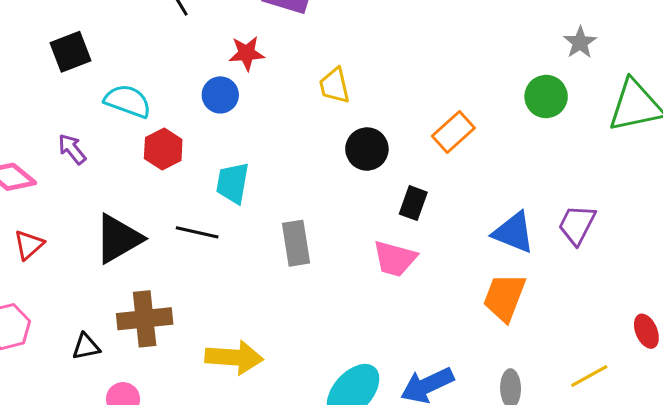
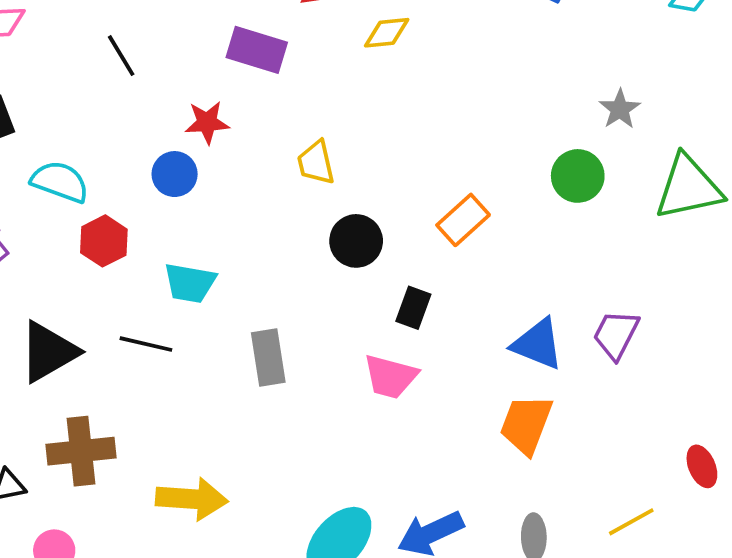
cyan trapezoid: (233, 183) -> (190, 283), turned -90

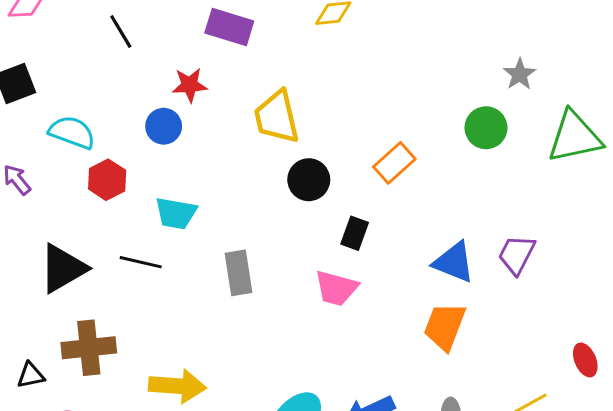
yellow trapezoid: (316, 163) -> (277, 117), size x1.5

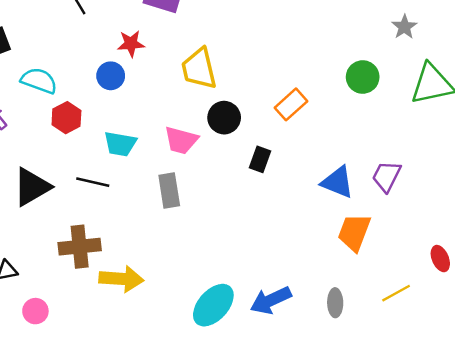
gray star: (520, 74) -> (404, 27), moved
pink trapezoid: (336, 288) -> (181, 140), moved
orange trapezoid: (445, 326) -> (354, 232), moved
brown cross: (89, 348) -> (80, 247), moved

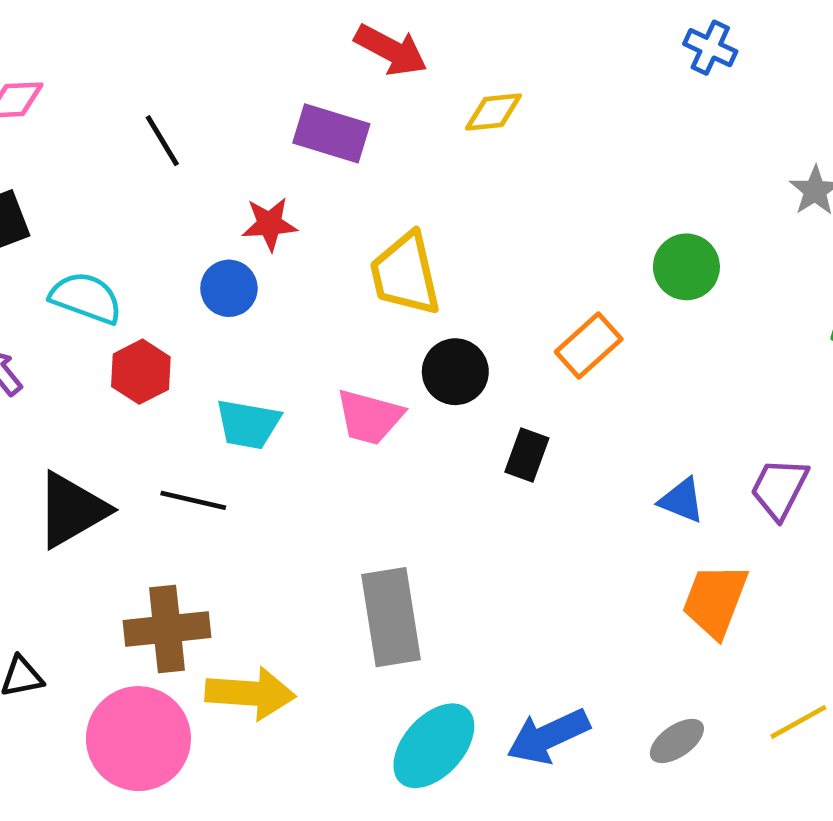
green circle: (363, 77) -> (686, 267), moved
blue triangle: (338, 182) -> (682, 500), size x0.7
gray rectangle: (169, 190) -> (391, 617), moved, size x1.4
gray ellipse: (335, 303) -> (677, 741), turned 56
pink circle: (35, 311) -> (138, 739), moved, size x2.0

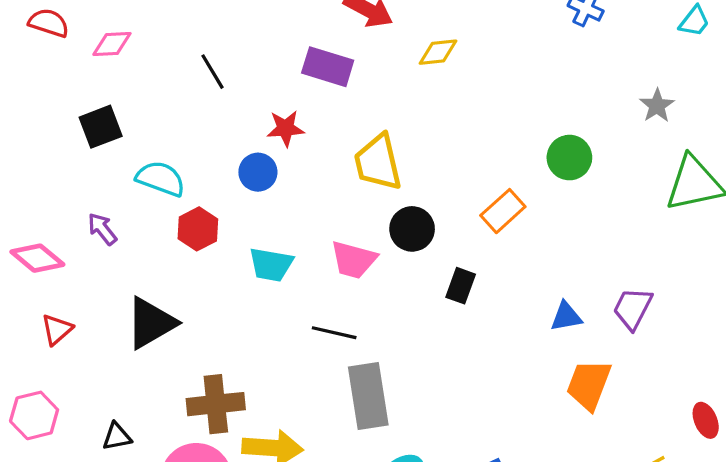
black line: (193, 500) -> (334, 333), moved
blue triangle: (682, 500) -> (566, 317), turned -32

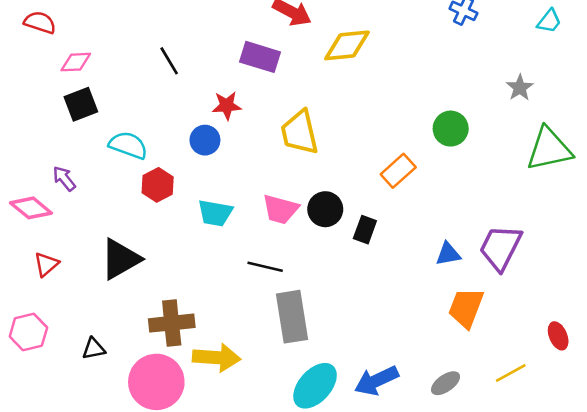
pink diamond: (112, 44) -> (76, 62), moved
yellow diamond: (438, 52) -> (347, 45), size x1.5
purple arrow: (102, 229) -> (64, 178), moved
black circle: (412, 229) -> (325, 209), moved
purple trapezoid: (633, 308) -> (501, 248), size x1.4

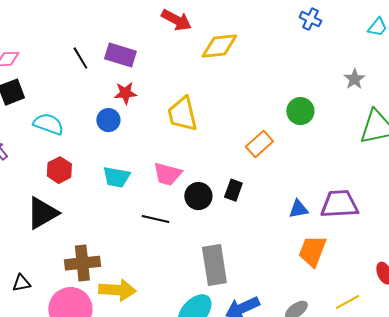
purple rectangle: (260, 57) -> (120, 55), moved
red hexagon: (158, 185) -> (59, 170), moved
black circle: (325, 209) -> (198, 196), moved
purple trapezoid: (501, 248) -> (339, 204), turned 60
gray rectangle: (292, 317) -> (214, 265), moved

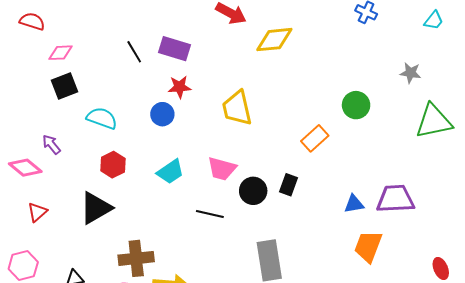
gray star: (354, 79) -> (410, 73), turned -30
cyan trapezoid: (116, 177) -> (170, 172), turned -44

